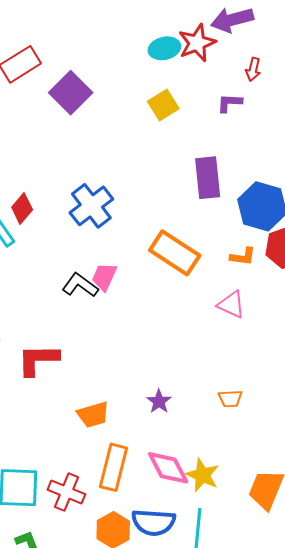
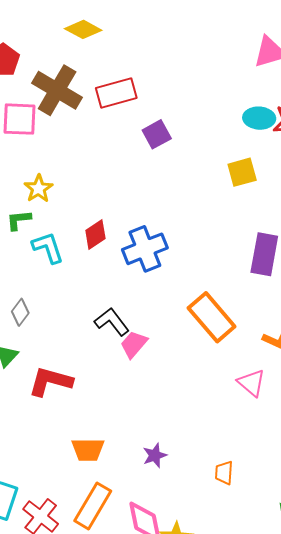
purple square: (71, 93) -> (157, 134), size x0.7
red diamond: (22, 208) -> (95, 234), moved
pink trapezoid: (104, 277) -> (134, 344), moved
orange trapezoid: (230, 399) -> (224, 473), turned 80

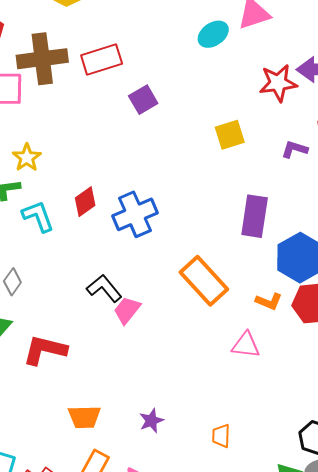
brown cross: (57, 90) -> (42, 59), turned -36
cyan ellipse: (259, 118) -> (213, 34), moved, turned -36
pink triangle: (251, 383) -> (246, 345), turned -32

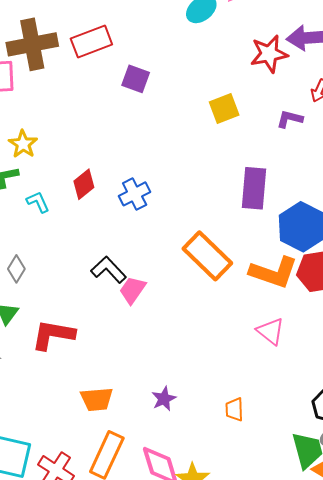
purple square: (143, 100) -> (136, 79), turned -36
blue cross: (135, 214) -> (135, 194), size x0.7
cyan L-shape: (38, 216) -> (38, 202), size x0.7
orange L-shape: (269, 301) -> (274, 272), size x1.8
pink triangle: (246, 345) -> (271, 331), moved, turned 36

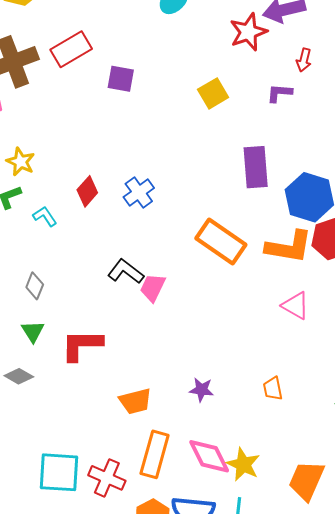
purple star: (164, 399) -> (201, 390), turned -30

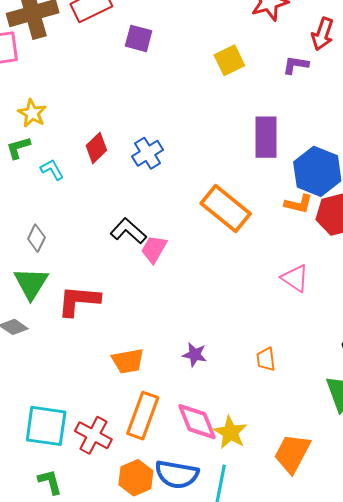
red arrow: (304, 60) -> (323, 34), size x1.4
orange L-shape: (289, 247) -> (298, 204), moved, size x0.6
green triangle: (33, 331) -> (31, 283), size x1.5

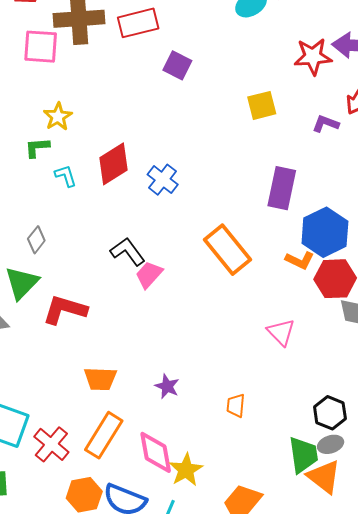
red diamond: (96, 148) -> (114, 164), size x1.4
blue cross: (148, 153) -> (163, 180), turned -32

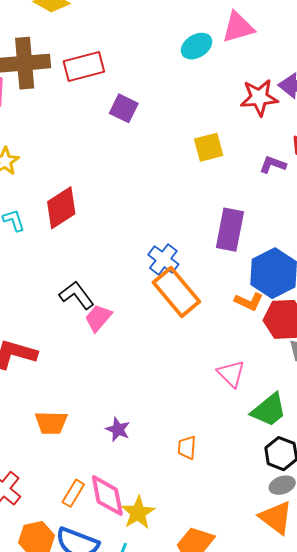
blue cross: (163, 180) -> (163, 259), moved
orange rectangle: (104, 435) -> (73, 493), moved, size x0.6
green trapezoid: (303, 455) -> (269, 410), moved, turned 60

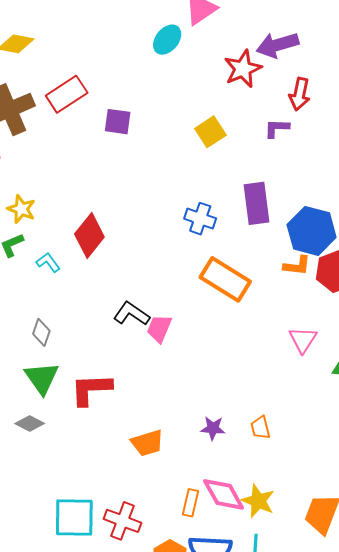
blue cross: (163, 259) -> (200, 219), moved
pink triangle: (231, 374) -> (303, 340), turned 36
orange trapezoid: (187, 448) -> (260, 428), moved

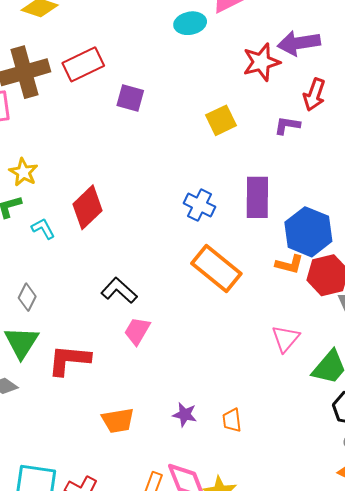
cyan ellipse: (167, 40) -> (190, 23), turned 32
pink trapezoid: (159, 329) -> (137, 331), moved

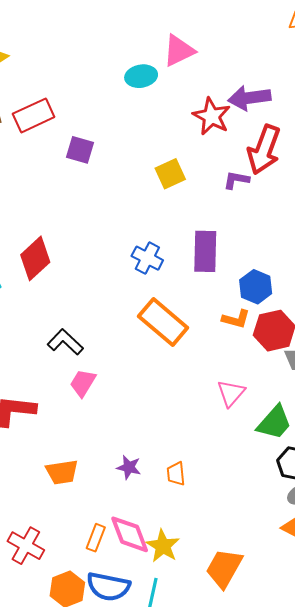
red star: (261, 62) -> (212, 116), turned -30
red arrow: (314, 95) -> (264, 150), size x1.5
blue hexagon: (308, 232) -> (256, 287), size x0.7

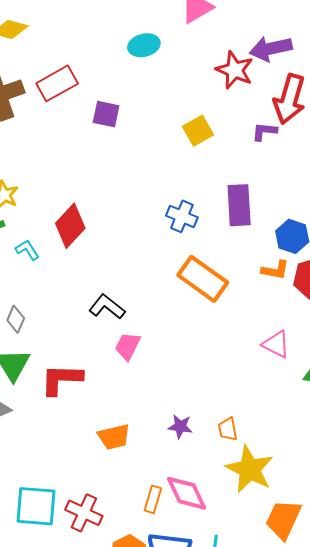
cyan ellipse: (141, 76) -> (144, 45), moved
pink triangle: (231, 393) -> (276, 344), turned -40
yellow star: (163, 546) -> (250, 469), moved, size x1.4

